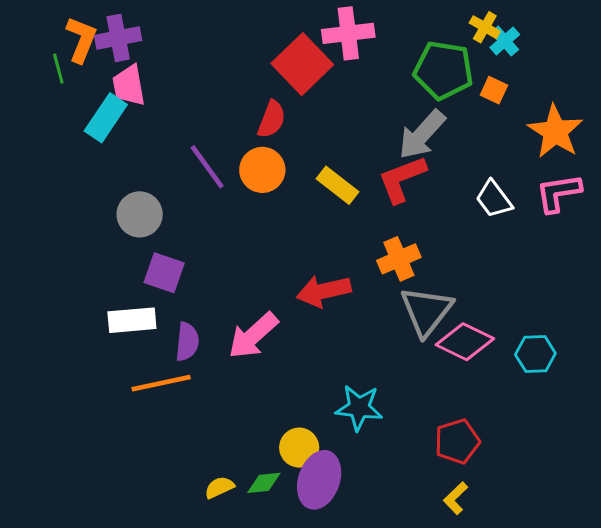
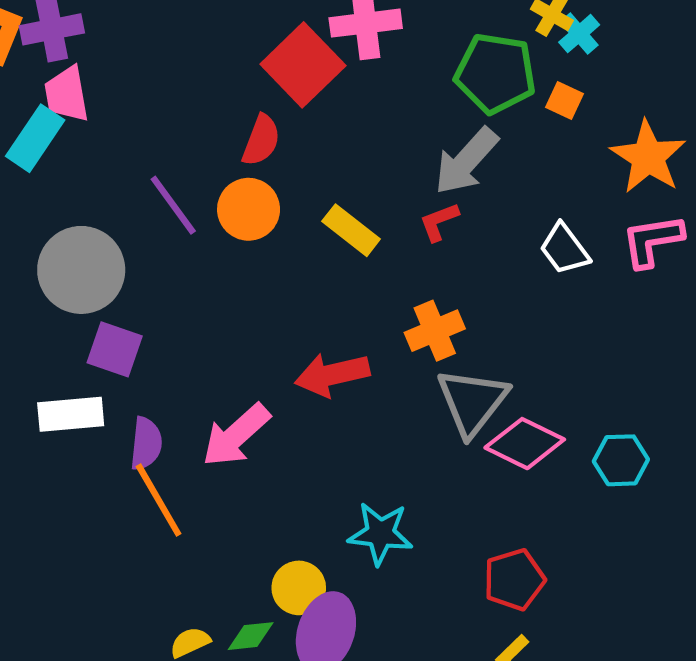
red L-shape: (402, 179) -> (439, 222), size x0.6
gray circle: (140, 214) -> (81, 270), size x1.4
orange line: (161, 383) -> (159, 500), moved, turned 72

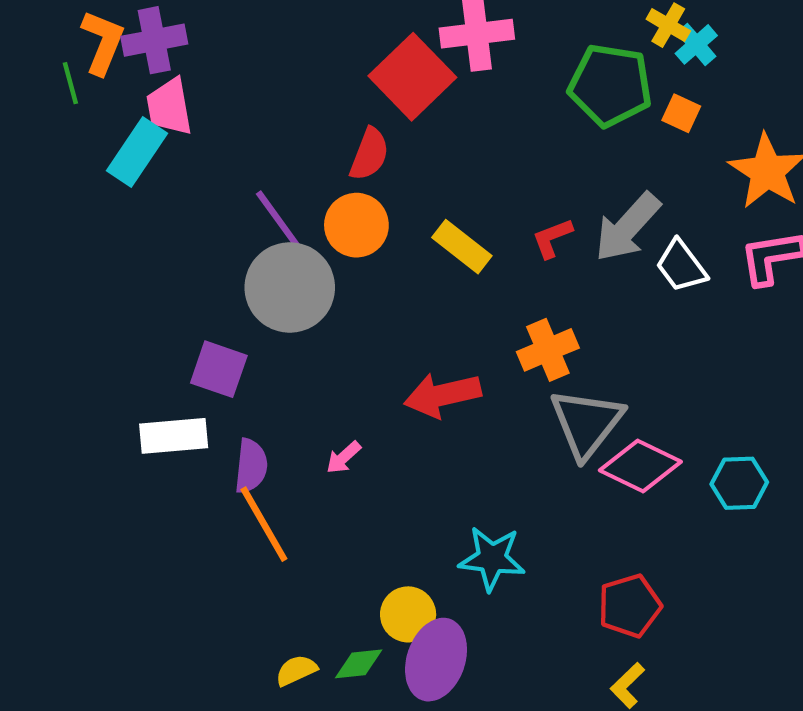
gray arrow: (466, 161) -> (627, 227), moved
gray circle: (81, 270) -> (290, 287), moved
pink arrow: (236, 435) -> (344, 457), size x0.5

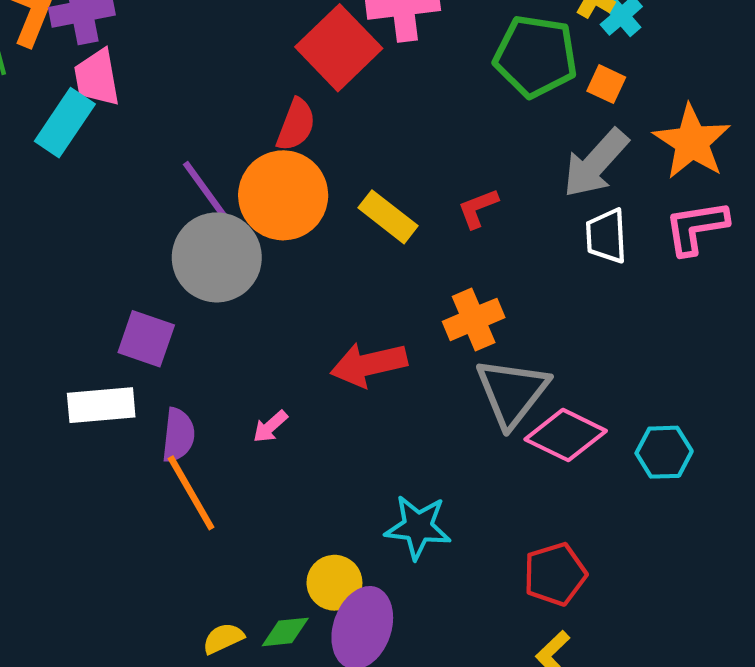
orange circle: (356, 225) -> (283, 195), size x1.4
gray arrow: (627, 227) -> (596, 163), moved
white trapezoid: (681, 266) -> (606, 236), turned 34

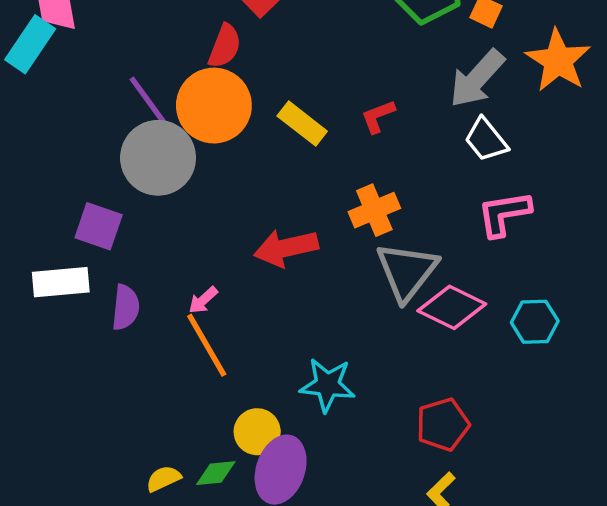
pink L-shape: (696, 227) -> (504, 214), moved
white trapezoid: (606, 236) -> (486, 140), turned -36
orange line: (191, 493) -> (207, 345), moved

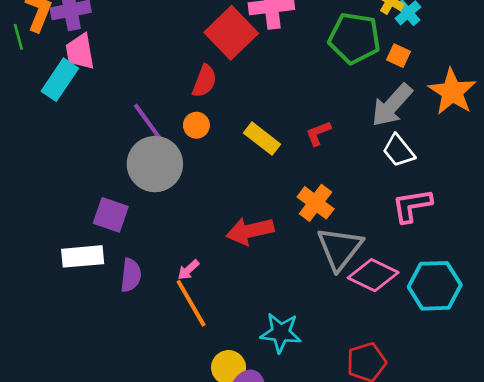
orange circle: (214, 106) -> (196, 125), size x0.5
orange cross: (374, 210) -> (316, 203), turned -30
cyan hexagon: (535, 322) -> (435, 286), size x1.5

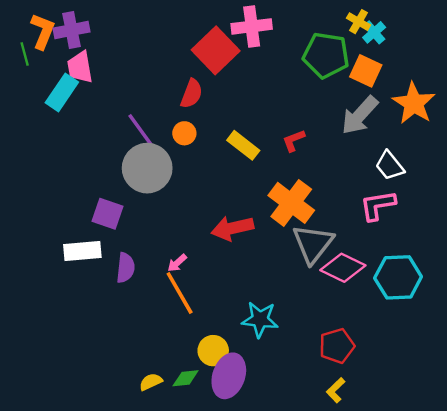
orange square: (399, 56) -> (366, 71), size x1.5
white trapezoid: (399, 151) -> (390, 166), moved
orange cross: (316, 203) -> (291, 203), size x1.4

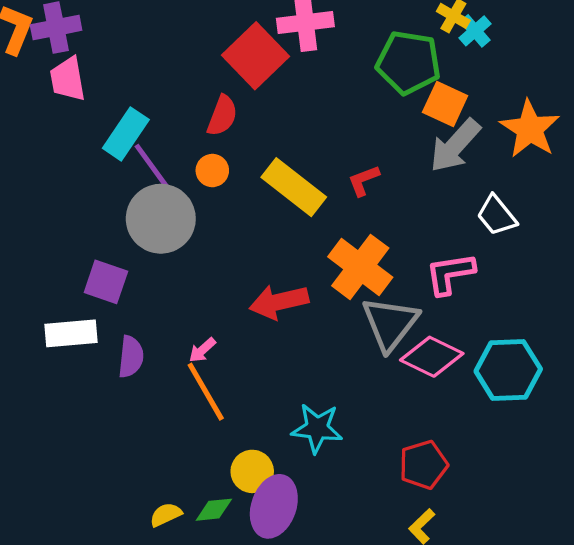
orange square: (366, 71) -> (445, 104), moved
cyan rectangle: (62, 92) -> (126, 134), moved
yellow rectangle: (243, 145) -> (294, 187), size x1.4
pink L-shape: (378, 205) -> (450, 274), moved

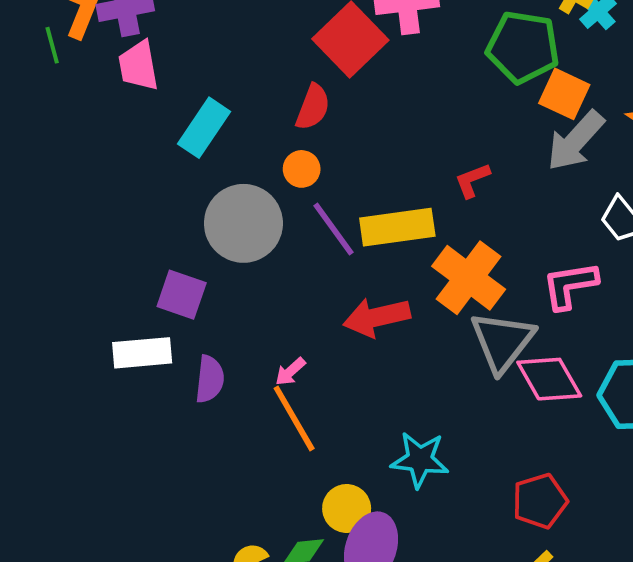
purple line: (152, 167) -> (333, 229), moved
yellow rectangle: (294, 187) -> (397, 227), moved, turned -46
pink diamond: (432, 357) -> (549, 379), turned 34

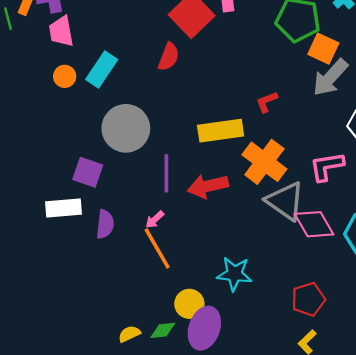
orange circle: (302, 169) -> (65, 76), moved
purple line: (333, 229) -> (166, 173), moved, turned 36
gray triangle: (502, 342) -> (285, 201), turned -33

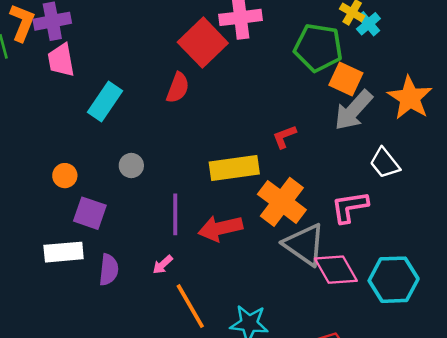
orange circle: (65, 76) -> (65, 176), moved
gray circle: (126, 128) -> (131, 166), size x0.5
orange line: (157, 248) -> (190, 306), moved

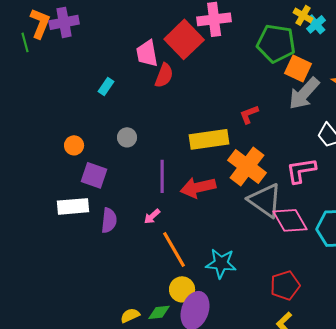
pink trapezoid: (61, 60) -> (147, 53), moved
cyan rectangle: (105, 102) -> (106, 86), size x0.6

